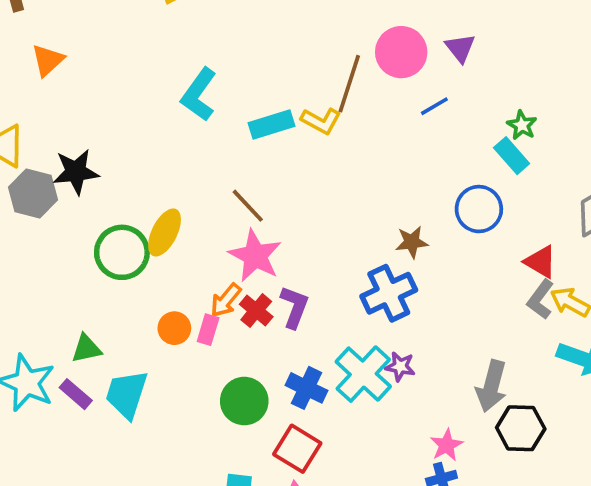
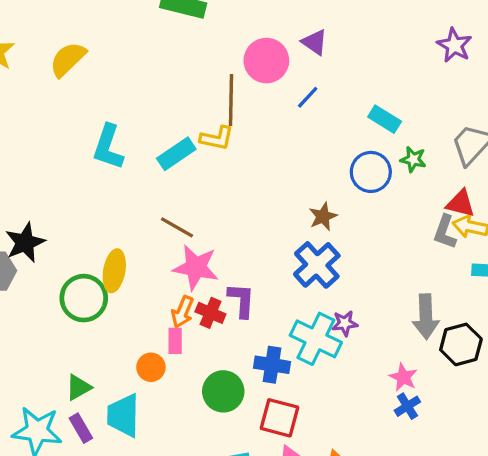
green star: (522, 125) -> (413, 159), moved
red triangle: (541, 262) -> (461, 203), moved
orange circle: (174, 328) -> (151, 367), moved
purple rectangle: (76, 394) -> (81, 428), turned 36

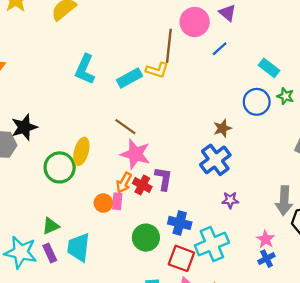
cyan cross: (316, 339) -> (212, 244), moved, turned 36
orange circle: (151, 367) -> (103, 203), moved

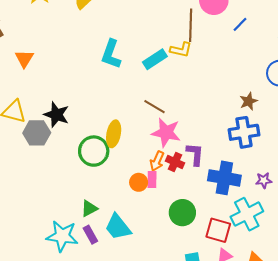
black star: (24, 127) -> (57, 115), turned -30
blue cross: (215, 160) -> (244, 132), turned 32
purple star: (230, 200) -> (264, 180), moved
blue cross: (180, 223) -> (224, 178), moved, size x1.4
cyan trapezoid: (79, 247) -> (118, 227), turned -40

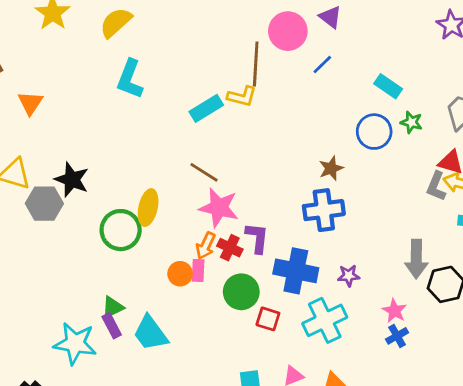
cyan L-shape: (111, 54) -> (130, 79), moved
green circle: (182, 213) -> (241, 292), moved
red square: (218, 230) -> (268, 319), moved, size x0.7
purple rectangle: (90, 235) -> (112, 326), moved

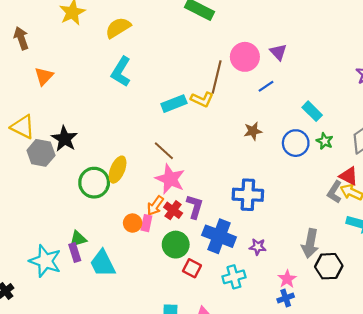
brown star: (331, 168) -> (253, 131), moved
cyan cross: (325, 320) -> (234, 277), size x0.7

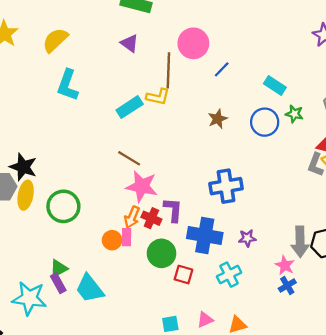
purple triangle: (278, 52) -> (130, 43), moved
yellow ellipse: (118, 170) -> (26, 195), moved
gray arrow: (310, 243) -> (300, 242), moved

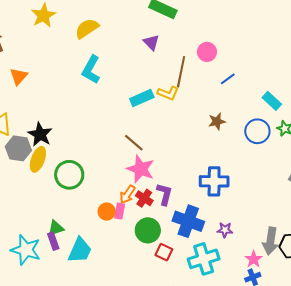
pink circle: (193, 43) -> (207, 52), size x0.7
cyan cross: (229, 275) -> (204, 259), size x1.4
cyan trapezoid: (90, 288) -> (80, 250), turned -128

